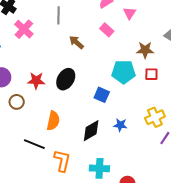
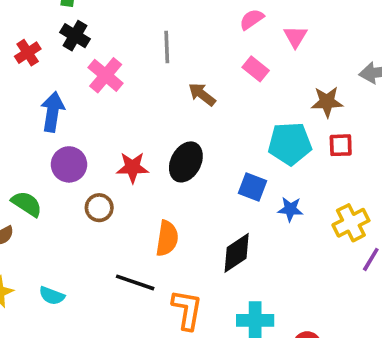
blue star: (120, 125) -> (290, 209), moved

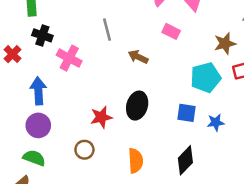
purple circle: (69, 164) -> (38, 125), moved

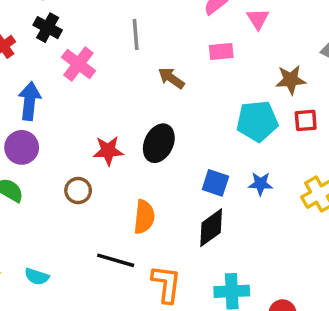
pink rectangle: (171, 31) -> (221, 51), turned -42
blue square: (187, 113) -> (215, 183), moved

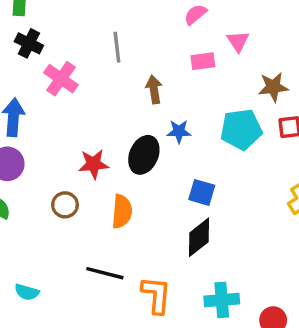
pink triangle: (258, 19) -> (238, 41), moved
brown arrow: (171, 78) -> (154, 89), turned 48
blue star: (260, 184) -> (179, 131), moved
orange semicircle: (144, 217) -> (122, 211), moved

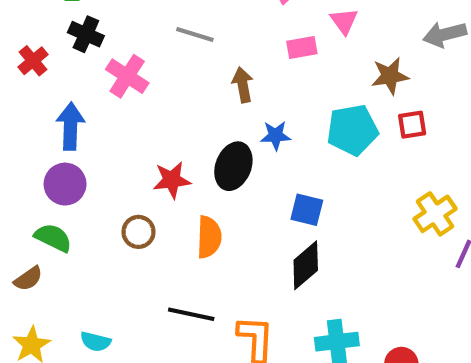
gray line: (117, 47) -> (195, 34), turned -64

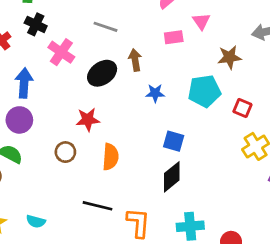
red square: (412, 125) -> (242, 108), moved, turned 30
black ellipse: (233, 166) -> (102, 73), moved, turned 32

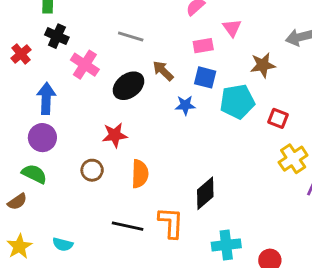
brown arrow: (135, 60) -> (163, 71), turned -35
blue square: (174, 141) -> (205, 77), moved
orange L-shape: (138, 223) -> (171, 223), moved

